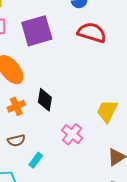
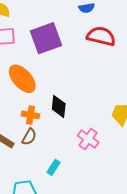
orange cross: (16, 106) -> (31, 115), turned 36
brown semicircle: (16, 140) -> (29, 137), moved, turned -42

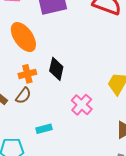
orange cross: (31, 115) -> (27, 74), turned -30
cyan rectangle: (54, 167) -> (44, 129), turned 35

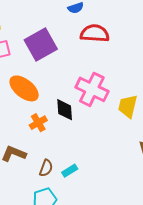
brown semicircle: (23, 96) -> (46, 168), moved
pink cross: (82, 105) -> (92, 89), moved, size x1.5

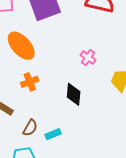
pink cross: (92, 89) -> (88, 58), size x0.5
black diamond: (65, 110) -> (74, 94), moved

